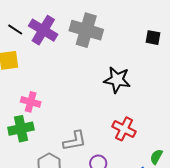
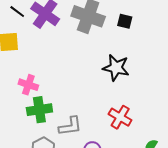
black square: (153, 38) -> (125, 21), moved
green cross: (21, 129) -> (39, 110), moved

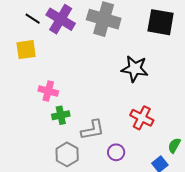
black square: (125, 21) -> (161, 22), moved, size x1.8
green cross: (39, 110) -> (61, 115), size x0.7

